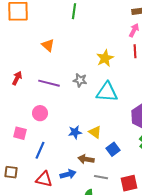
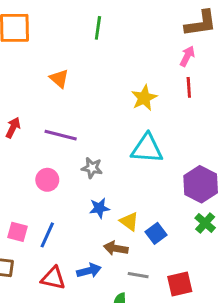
gray star: (80, 80) -> (92, 168), moved
yellow triangle: (95, 132) -> (129, 221), moved
pink square: (20, 133) -> (17, 232), moved

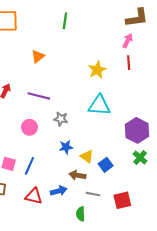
orange triangle: (59, 79) -> (38, 56), turned 40

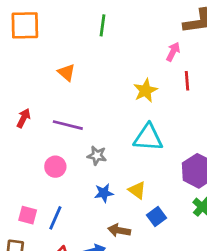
pink arrow: (128, 41) -> (173, 52), moved
orange triangle: (38, 56) -> (66, 72), turned -40
yellow triangle: (87, 156) -> (137, 190), moved

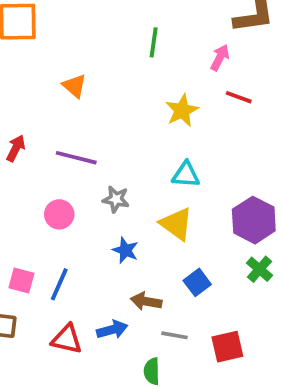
green line: (102, 25) -> (154, 42), moved
red line: (187, 81) -> (239, 97), turned -66
cyan triangle: (148, 138) -> (186, 175), size x0.7
yellow triangle: (137, 190) -> (176, 224), moved, size x1.4
blue star: (104, 193) -> (125, 250), turned 30

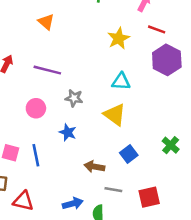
purple hexagon: (254, 220) -> (167, 60), moved
blue star: (125, 250) -> (68, 132), moved
blue line: (59, 284) -> (36, 155), turned -35
blue arrow: (112, 330) -> (73, 204), moved
red triangle: (67, 339) -> (23, 201), moved

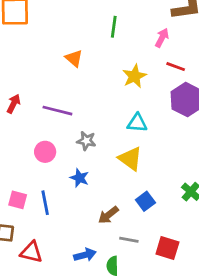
orange triangle: (46, 22) -> (74, 58), moved
brown arrow: (94, 167) -> (108, 215), turned -48
red square: (149, 197) -> (167, 248), turned 30

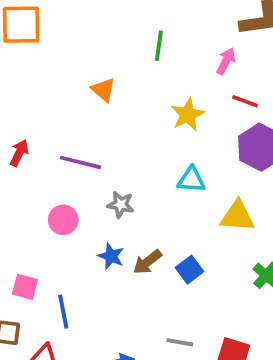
yellow triangle: (130, 159) -> (237, 216), moved, turned -32
blue square: (145, 201) -> (190, 270), moved
blue line: (45, 203) -> (63, 312), moved
brown arrow: (108, 215) -> (147, 262), moved

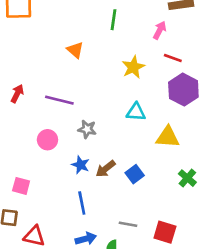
blue line: (63, 312) -> (82, 203), moved

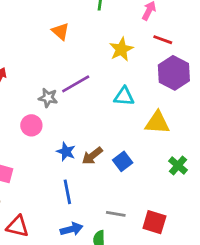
purple line: (59, 100) -> (76, 84), moved, turned -44
gray star: (87, 129) -> (48, 98), moved

